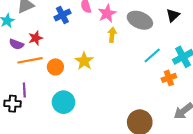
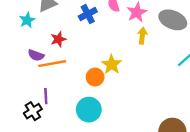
purple semicircle: (16, 44) -> (36, 55), moved
orange circle: (55, 67) -> (95, 77), moved
black cross: (12, 104) -> (33, 111), turned -35

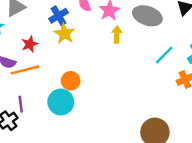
yellow star: (112, 64) -> (64, 34), moved
cyan circle: (89, 110) -> (61, 102), moved

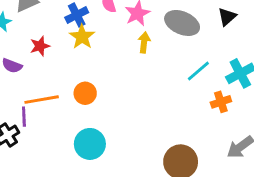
orange line: (25, 70) -> (42, 100), moved
cyan circle: (61, 102) -> (90, 144), moved

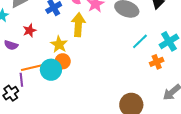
yellow star: (82, 37) -> (59, 44), moved
yellow arrow: (144, 42) -> (78, 25), moved, size x1.6
cyan circle: (90, 144) -> (51, 70), moved

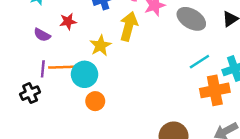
orange circle: (63, 61) -> (95, 101), moved
orange cross: (157, 62) -> (215, 90), size x1.6
purple line: (21, 80) -> (43, 69), moved

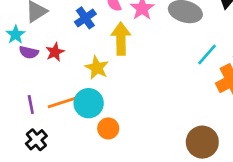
purple semicircle: (42, 35) -> (29, 52), moved
purple line: (43, 69) -> (31, 105), moved

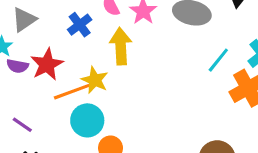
red star: (55, 52) -> (47, 64), size x1.5
orange line: (64, 102) -> (72, 92), moved
purple line: (31, 105) -> (22, 125), turned -42

